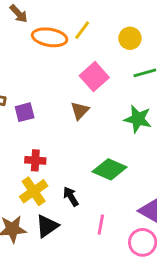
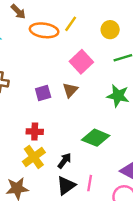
purple square: (25, 112) -> (43, 93), moved
black arrow: (71, 196) -> (64, 161), turned 70
black triangle: (47, 226) -> (66, 186), moved

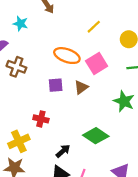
orange ellipse: (44, 30) -> (67, 56), moved
yellow cross: (34, 157) -> (19, 141), moved

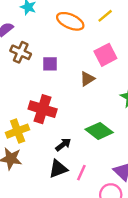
orange ellipse: (67, 56) -> (70, 21), moved
purple square: (56, 85) -> (50, 64), moved
red cross: (41, 119) -> (43, 109), size x1.6

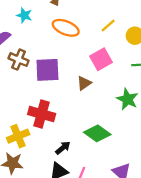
yellow line: (105, 16) -> (108, 26), moved
purple square: (50, 64) -> (47, 70), size x1.6

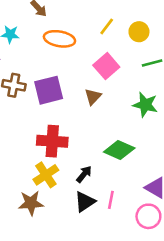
yellow cross: (18, 136) -> (46, 175), moved

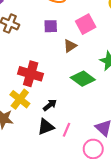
purple square: (49, 90) -> (51, 26), moved, size x0.6
green diamond: (119, 150) -> (83, 79), moved
yellow cross: (46, 175) -> (20, 99), turned -30

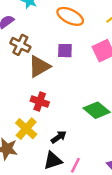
brown triangle: (70, 46) -> (39, 66), moved, size x1.5
red cross: (31, 74) -> (40, 101), size x0.7

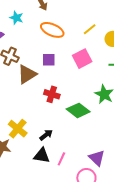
red cross: (40, 101) -> (52, 94), moved
black triangle: (53, 161) -> (42, 156), turned 30

